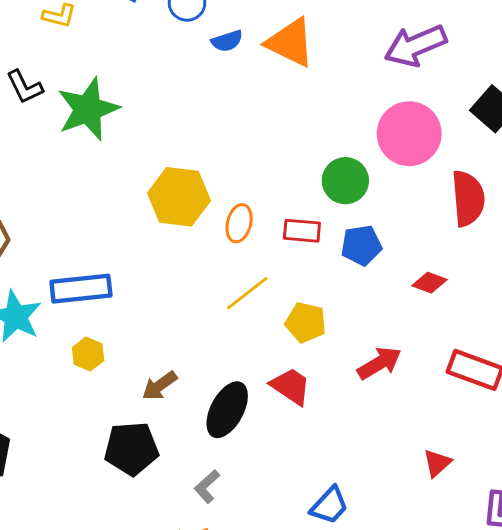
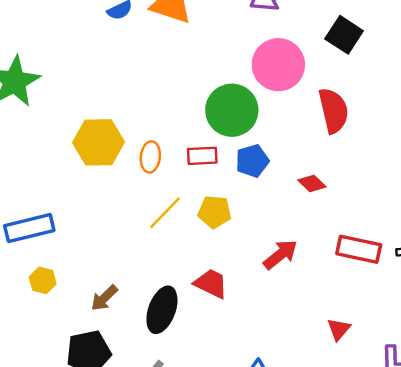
green circle: (345, 181) -> (232, 110), size x1.4
red diamond: (429, 283) -> (312, 183), turned 32
yellow pentagon: (306, 322) -> (215, 212), moved

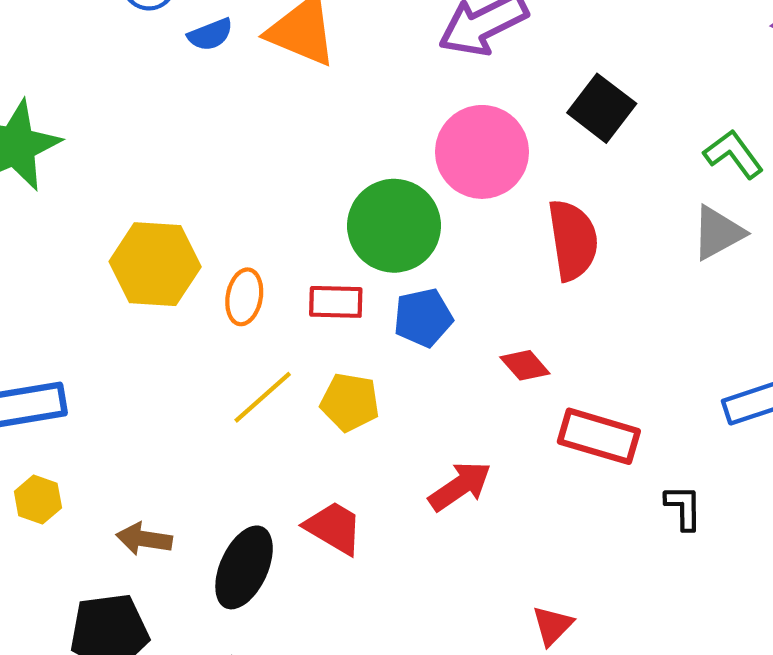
red rectangle: (359, 249) -> (599, 436), moved
brown arrow: (104, 298) -> (144, 539), turned 48

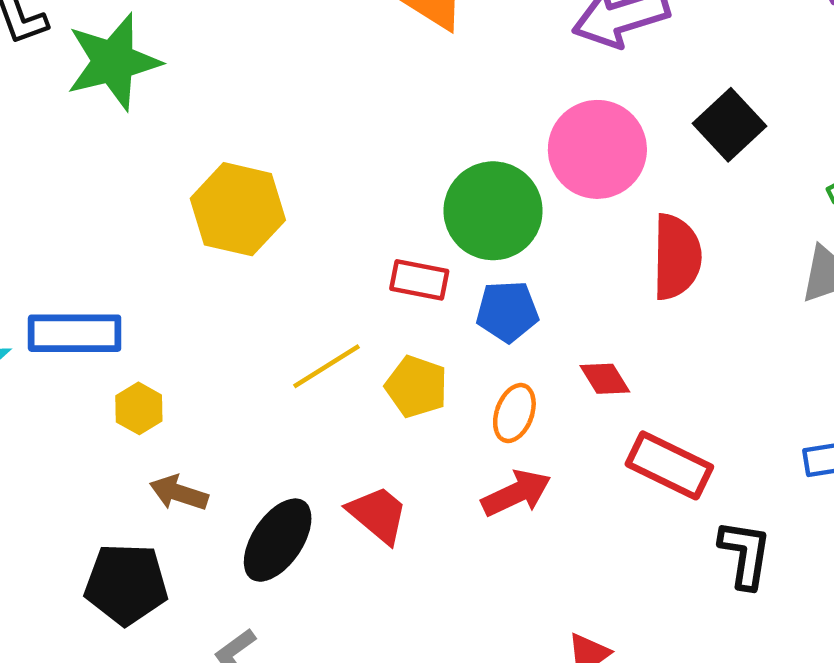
orange ellipse: (244, 297) -> (514, 413), moved
yellow hexagon: (38, 500) -> (139, 408), moved
black L-shape: (683, 507) -> (745, 554), size x1.4

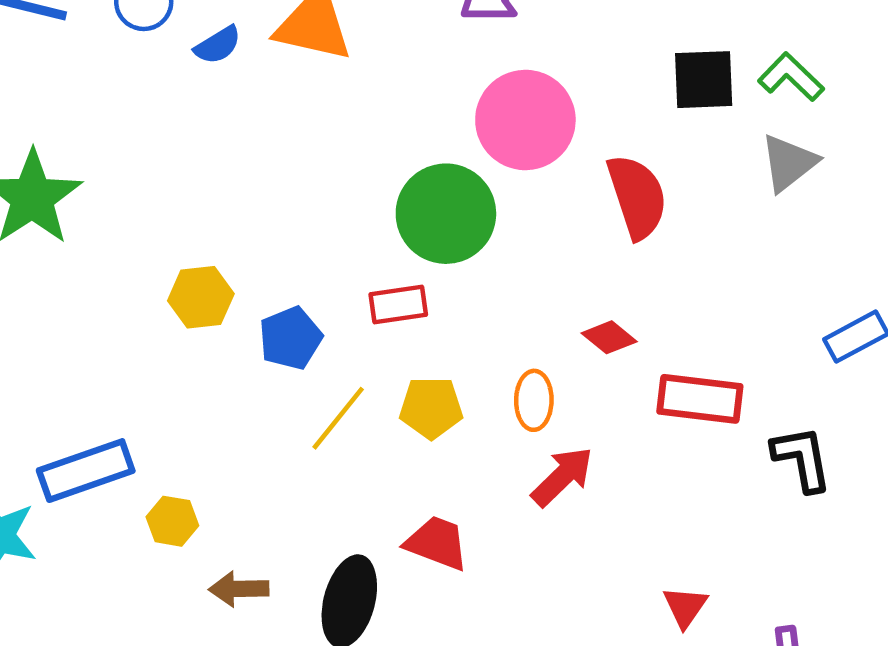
black square: (729, 125) -> (704, 80), moved, turned -30
yellow hexagon: (238, 209) -> (201, 297), size x0.7
blue pentagon: (507, 311) -> (291, 338), moved

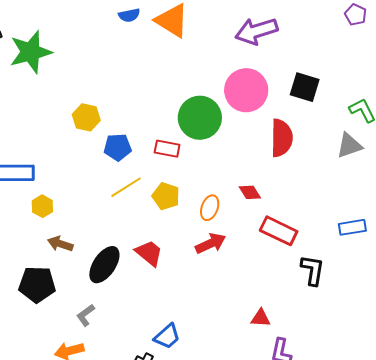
black square: (704, 80) -> (305, 87), moved
red triangle: (685, 607) -> (261, 318), moved, turned 40

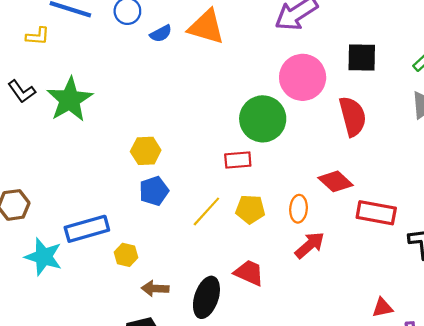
blue pentagon: (118, 147) -> (154, 191), moved
red diamond: (250, 192) -> (335, 181), size x1.4

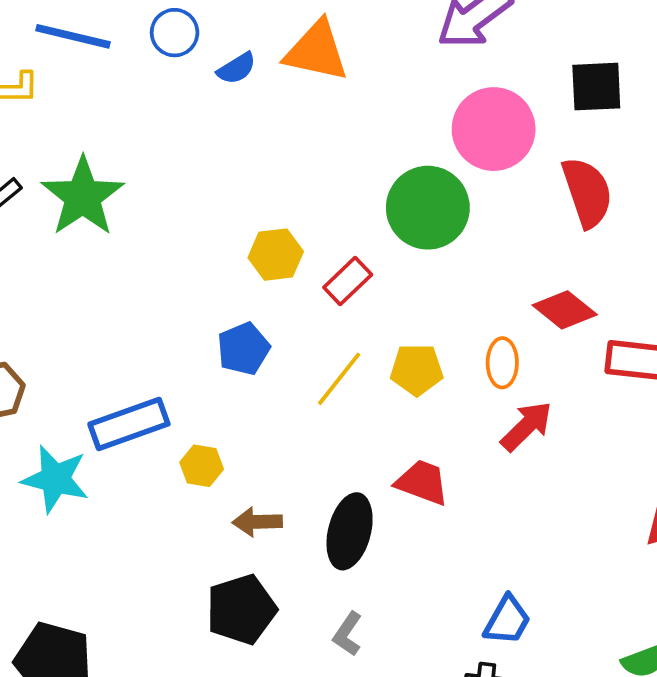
yellow hexagon: (146, 151) -> (276, 255), moved
red rectangle: (238, 160) -> (348, 281), moved, turned -35

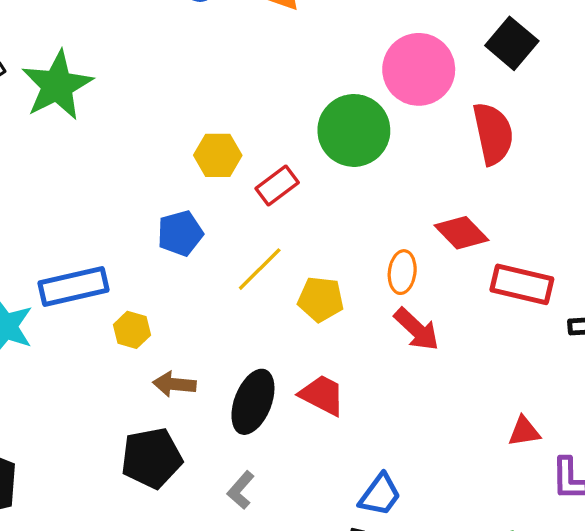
black square: (596, 87) -> (512, 43), turned 36
yellow pentagon: (417, 370) -> (321, 299), moved
red arrow: (526, 426) -> (417, 329), turned 81
red trapezoid: (422, 482) -> (322, 395), moved

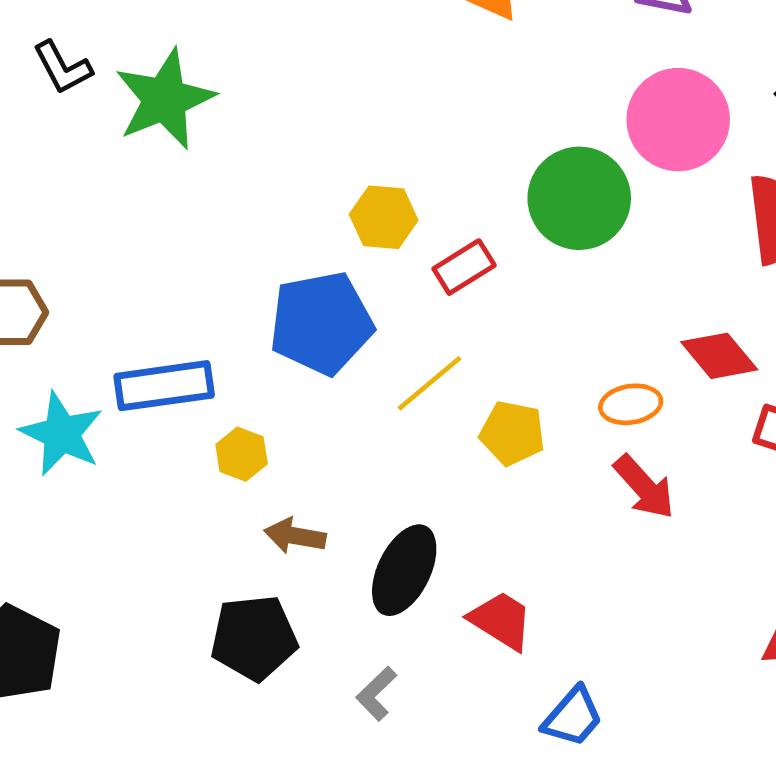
blue pentagon: (180, 233) -> (321, 323), size x1.6
orange ellipse: (402, 272) -> (631, 404), turned 69
red trapezoid: (322, 395) -> (501, 620), moved

